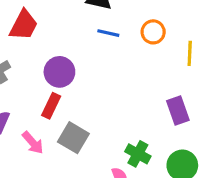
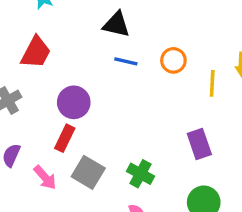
green cross: (138, 154) -> (140, 174), moved

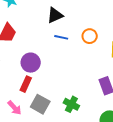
black triangle: (116, 24) -> (55, 15), turned -36

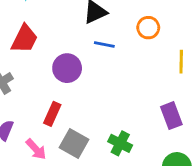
orange circle: (90, 36) -> (148, 28), moved
purple circle: (31, 63) -> (67, 68), moved

